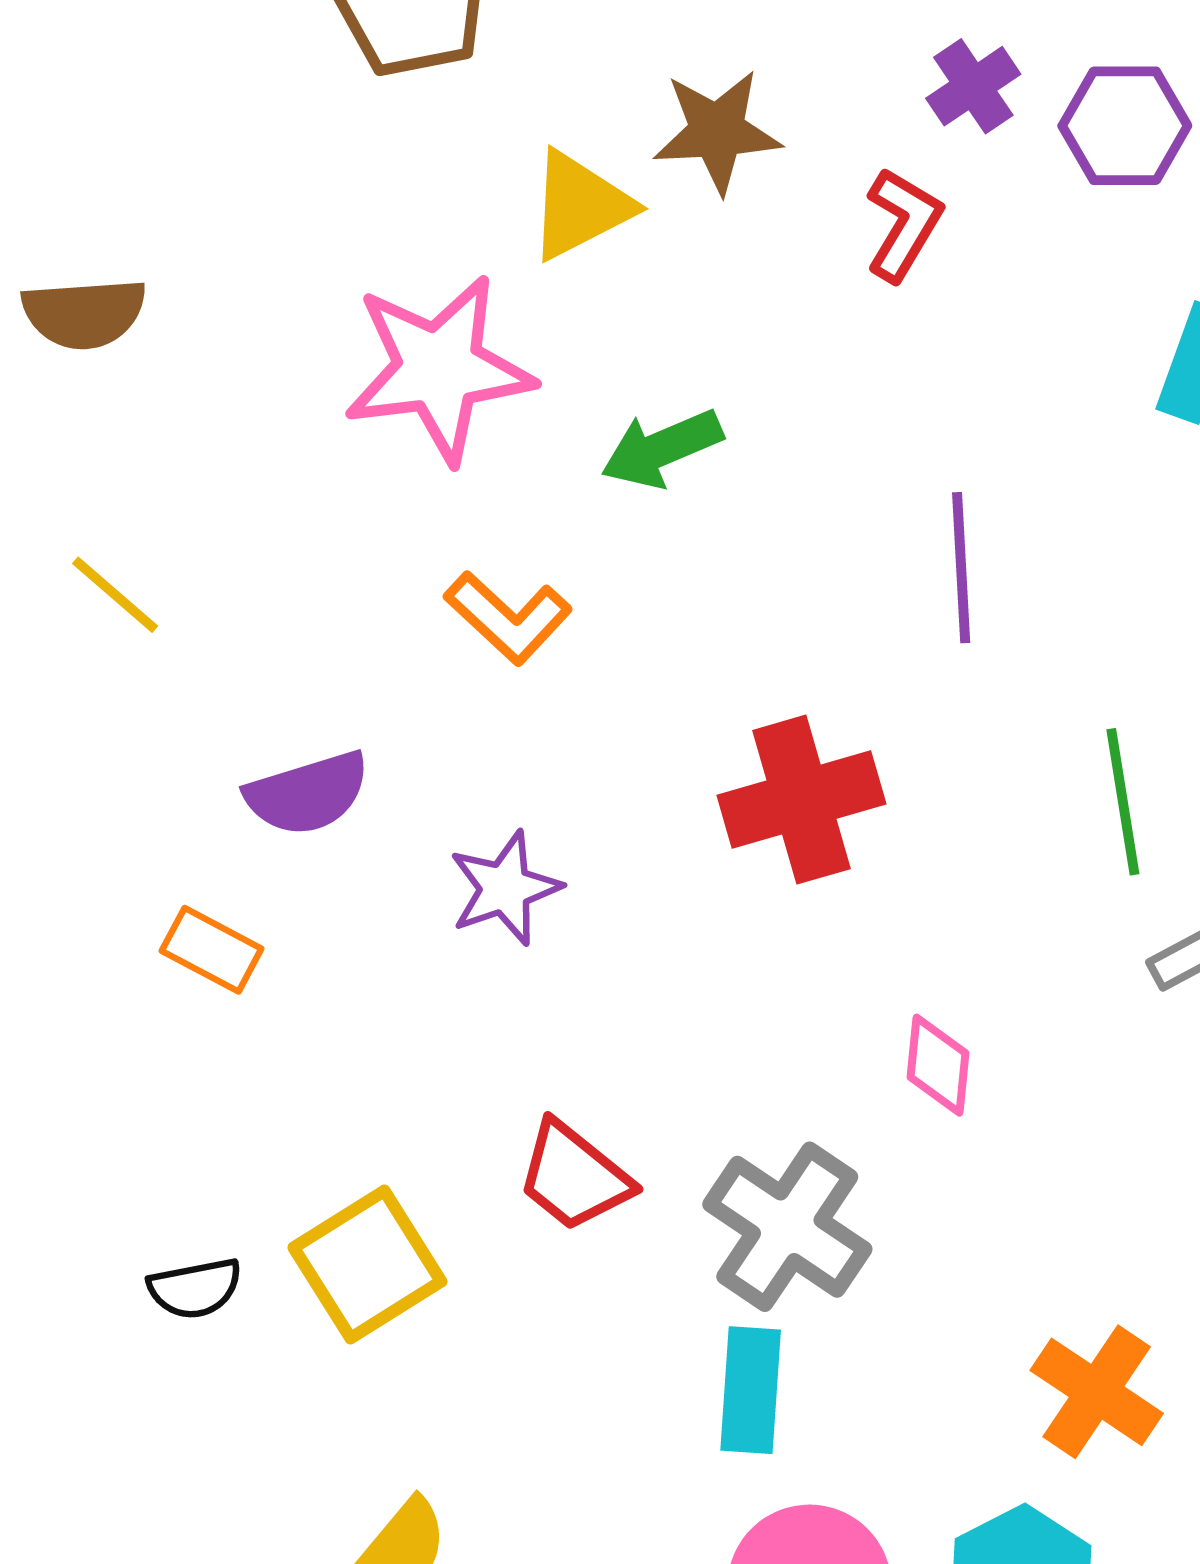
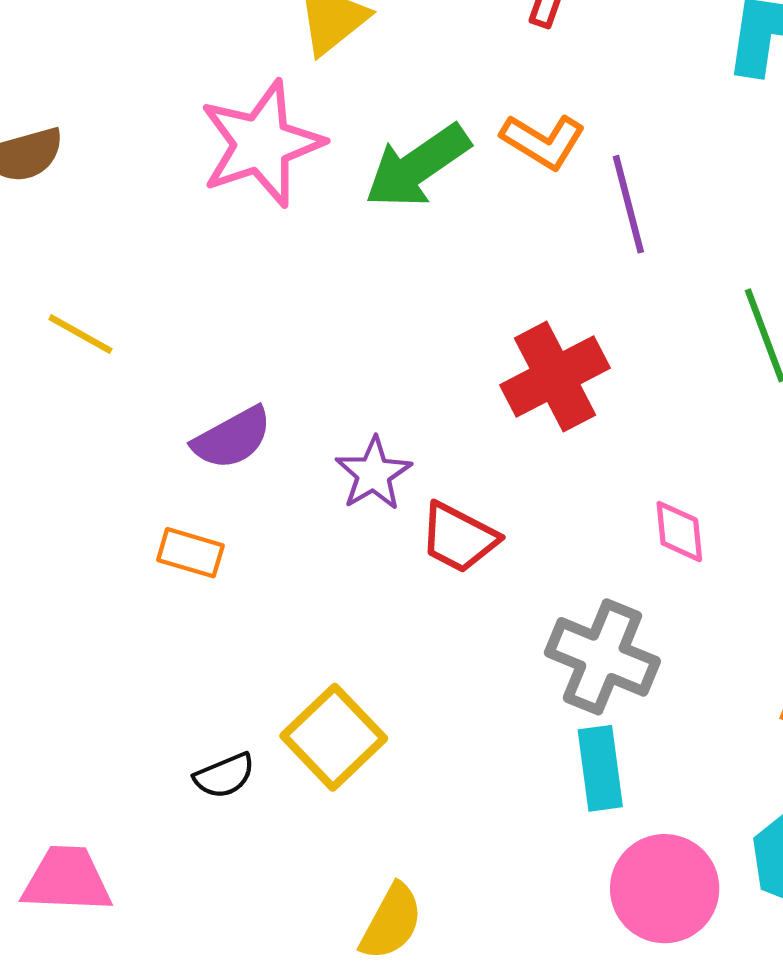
green arrow: (662, 448) -> (417, 166), size x1.4
orange L-shape: (508, 618) -> (543, 141), moved
red trapezoid: (574, 1176) -> (459, 538), moved

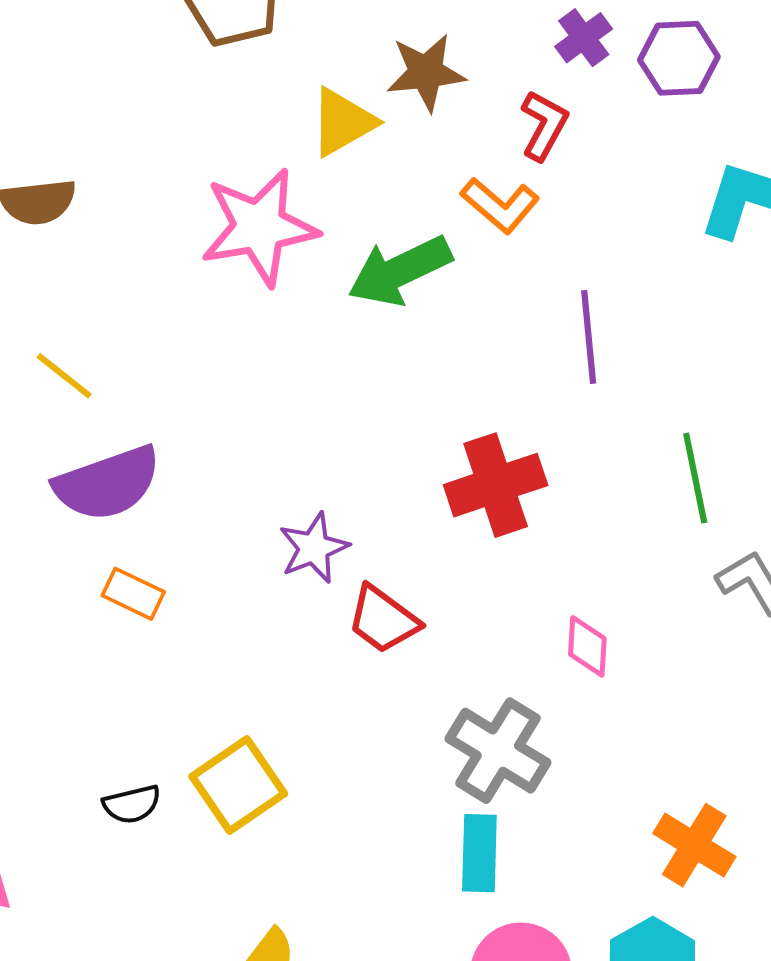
orange L-shape: (543, 141) -> (500, 205), moved
purple semicircle: (232, 438) -> (107, 483), moved, size x1.4

